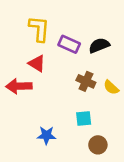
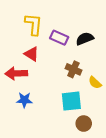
yellow semicircle: (111, 87) -> (95, 83), moved
cyan square: (84, 119) -> (71, 101), size x1.5
blue star: (46, 135) -> (24, 100), moved

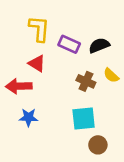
yellow semicircle: (95, 83) -> (111, 75), moved

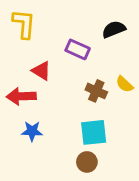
yellow L-shape: (39, 29) -> (24, 24), moved
black semicircle: (99, 45) -> (114, 29), moved
brown circle: (98, 145) -> (87, 162), moved

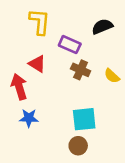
yellow L-shape: (24, 24) -> (40, 22), moved
brown cross: (96, 91) -> (81, 70), moved
red arrow: (21, 96) -> (19, 87), turned 75

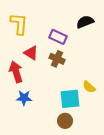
yellow L-shape: (40, 22) -> (19, 24), moved
brown cross: (81, 70) -> (57, 59), moved
yellow semicircle: (112, 76) -> (89, 87), moved

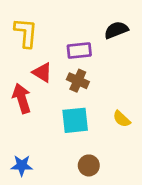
purple rectangle: (58, 37) -> (79, 51), turned -30
blue star: (24, 98) -> (22, 165), moved
cyan square: (70, 99) -> (75, 120), moved

